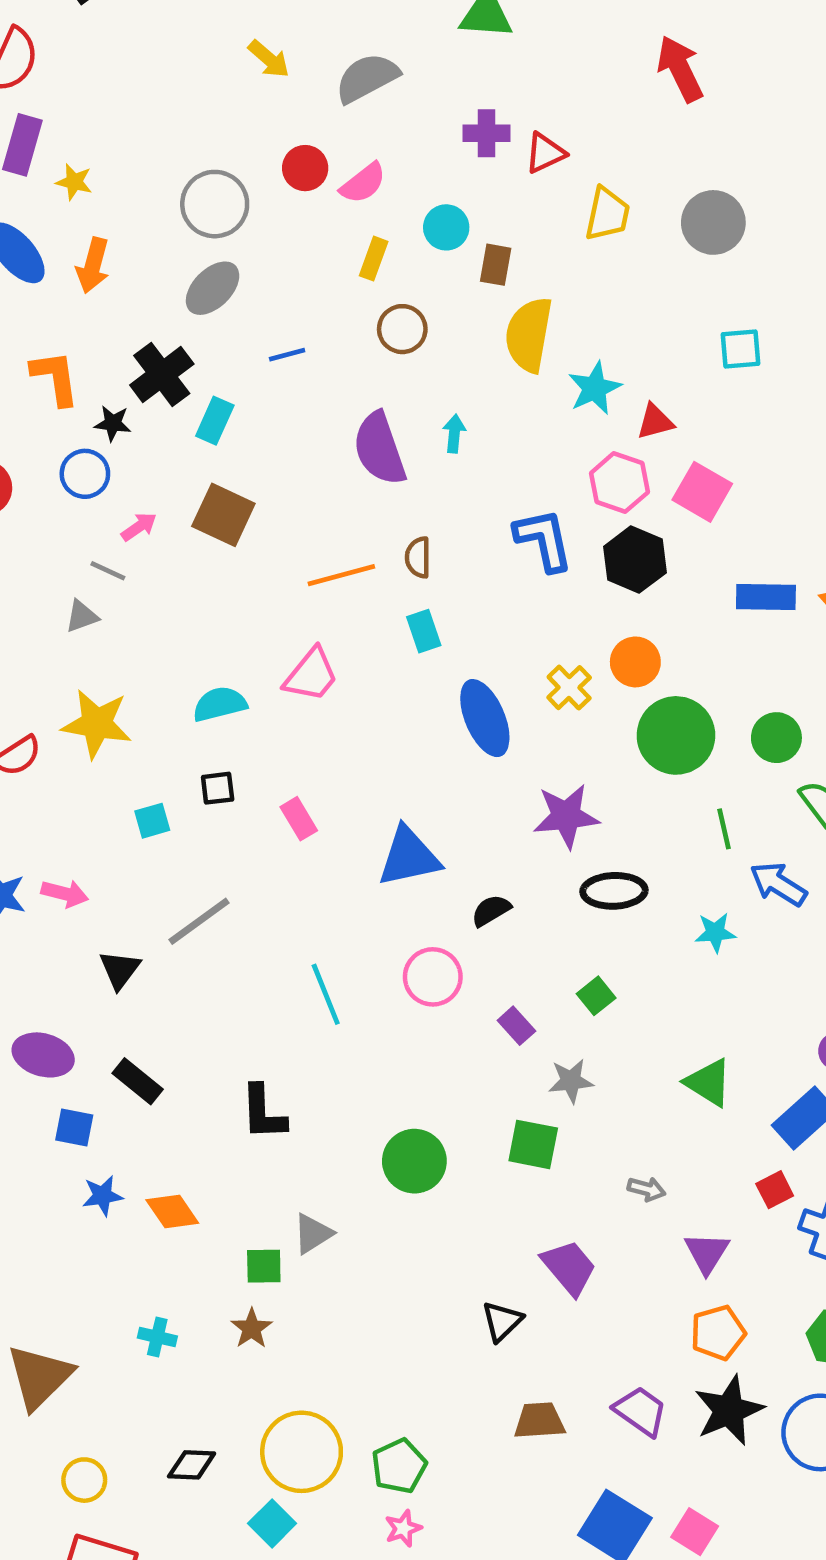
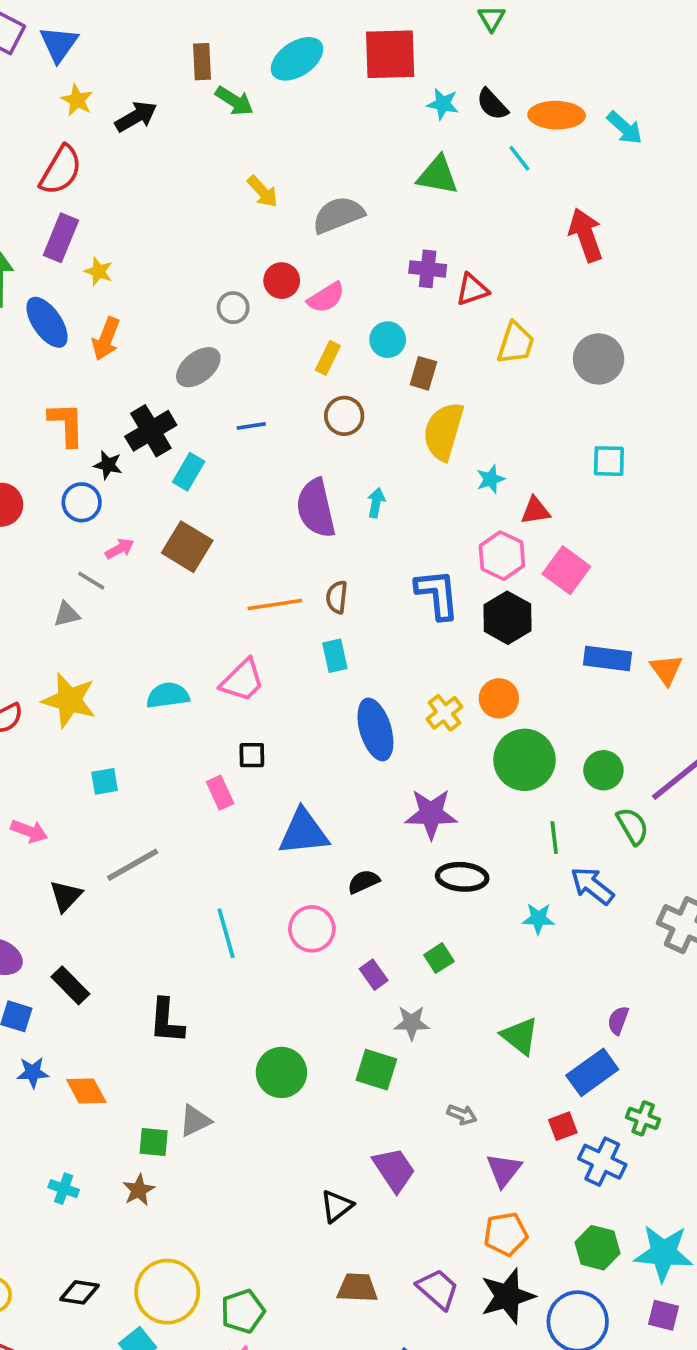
gray circle: (215, 204) -> (233, 308), moved, size x0.6
cyan star: (595, 388) -> (491, 479), size x0.7
black square: (218, 788) -> (252, 755), moved

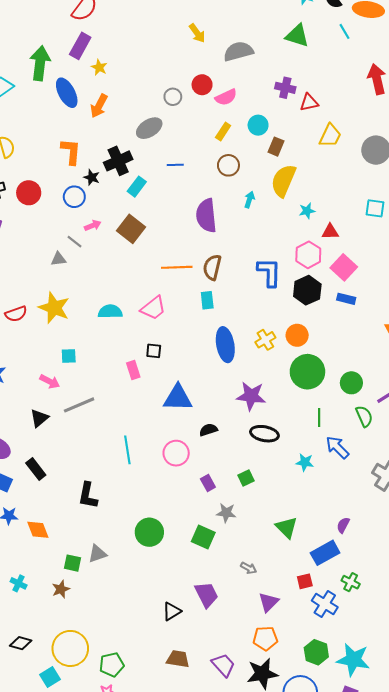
cyan arrow: (376, 503) -> (249, 200), moved
brown semicircle: (337, 597) -> (212, 267), size x1.4
blue rectangle: (607, 659) -> (346, 299), moved, size x0.7
pink arrow: (29, 831) -> (50, 381), moved

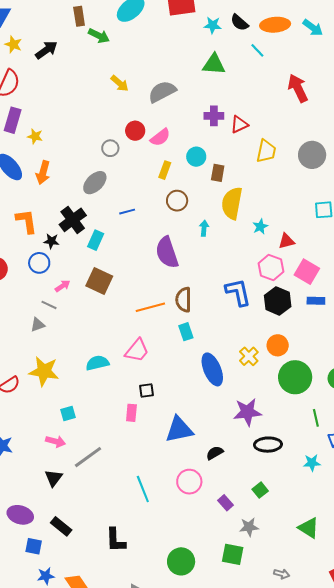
pink rectangle: (133, 370) -> (131, 413), turned 36

